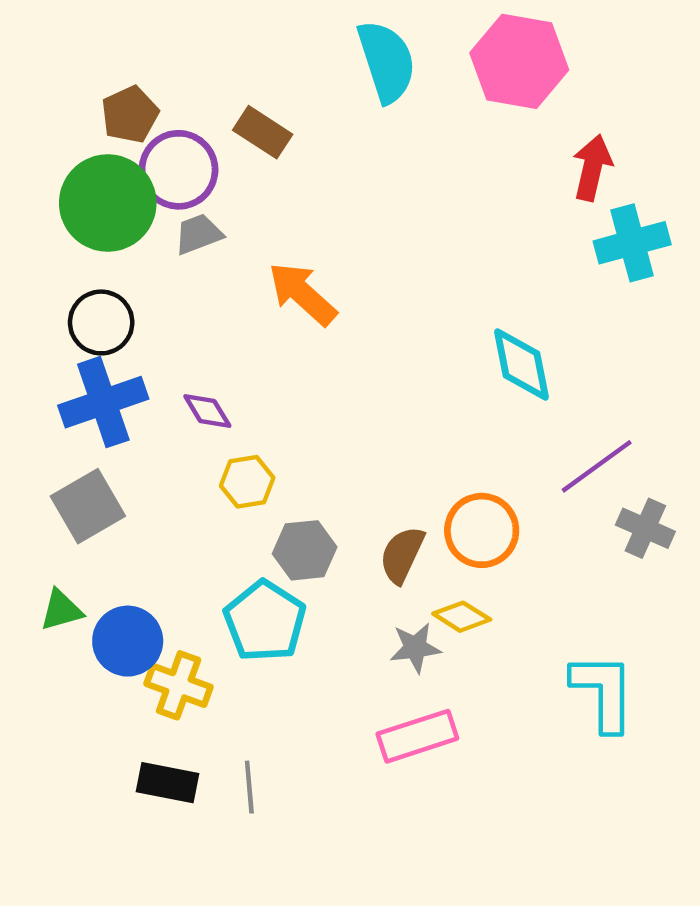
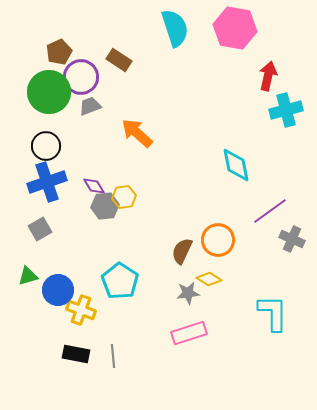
yellow hexagon: (247, 482) -> (124, 197), moved
gray square: (88, 506) -> (40, 229), size x0.7
gray hexagon: (305, 550) -> (105, 206), moved

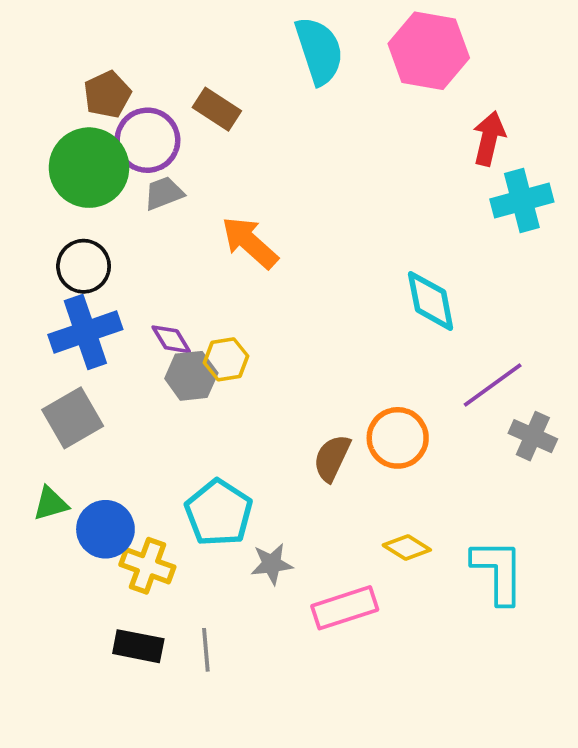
gray square: (40, 229) -> (73, 418), size x1.4
yellow diamond: (209, 279) -> (407, 548), moved
gray star: (188, 293) -> (272, 564), moved

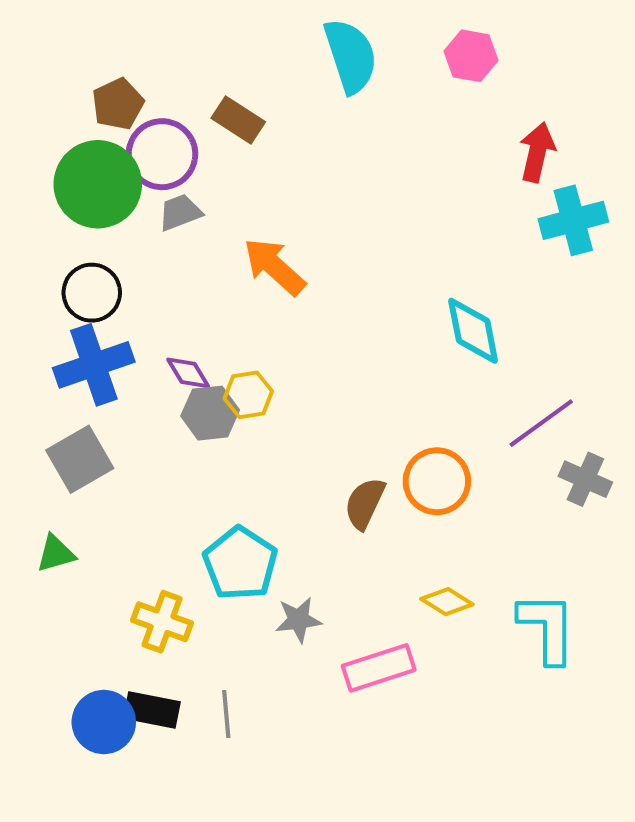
pink hexagon: (429, 51) -> (471, 56), size x0.6
blue circle: (105, 529) -> (104, 722), moved

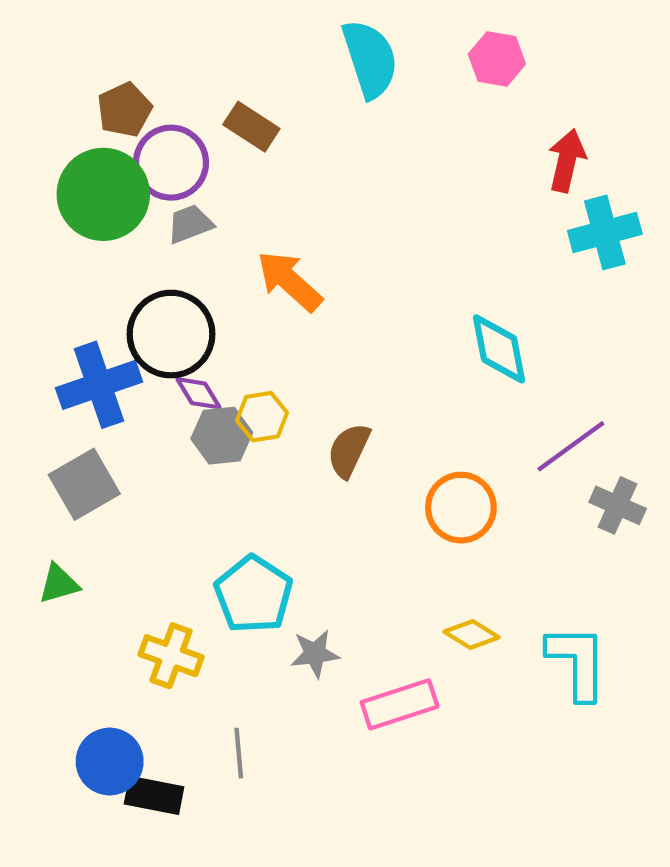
black circle: (92, 293) -> (171, 334), moved, size x1.4
brown semicircle: (365, 503) -> (349, 450), moved
black rectangle: (152, 710) -> (154, 795), moved

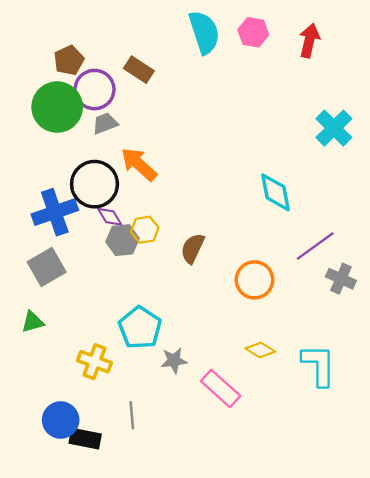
pink hexagon: (497, 59) -> (253, 32), moved
red arrow: (567, 161) -> (309, 40), moved
cyan cross: (605, 232) -> (334, 128), turned -30
orange arrow: (290, 281) -> (139, 164), moved
pink rectangle: (400, 704) -> (221, 388), turned 60

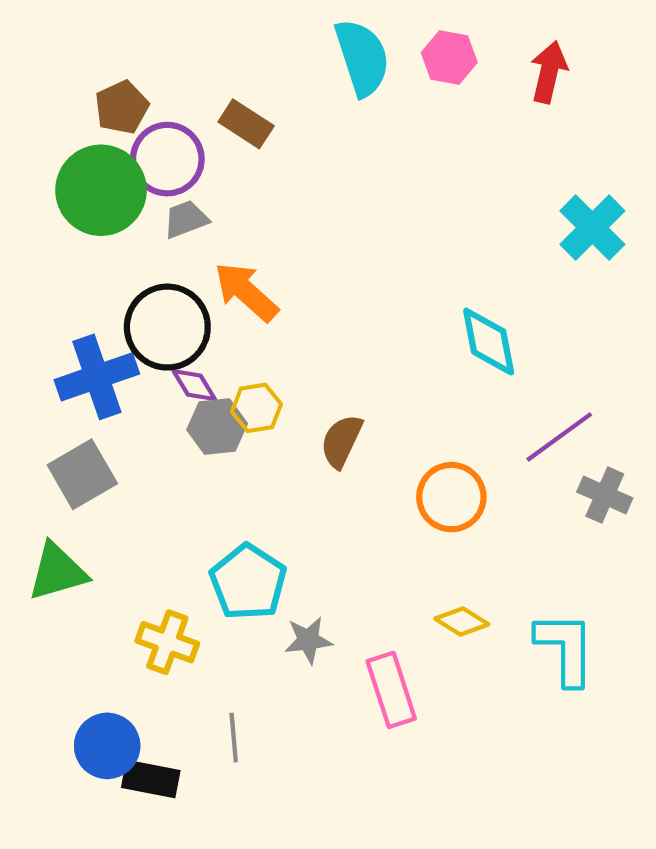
green triangle: (33, 322) -> (57, 572), size x1.5
pink rectangle: (221, 388) -> (391, 690), turned 30

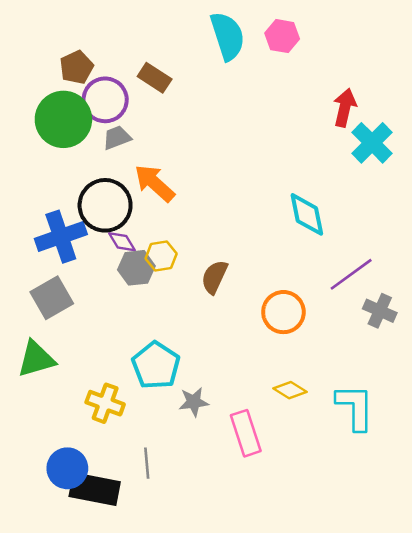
red arrow: (549, 72) -> (345, 108), moved
black rectangle: (151, 779) -> (95, 489), size x1.4

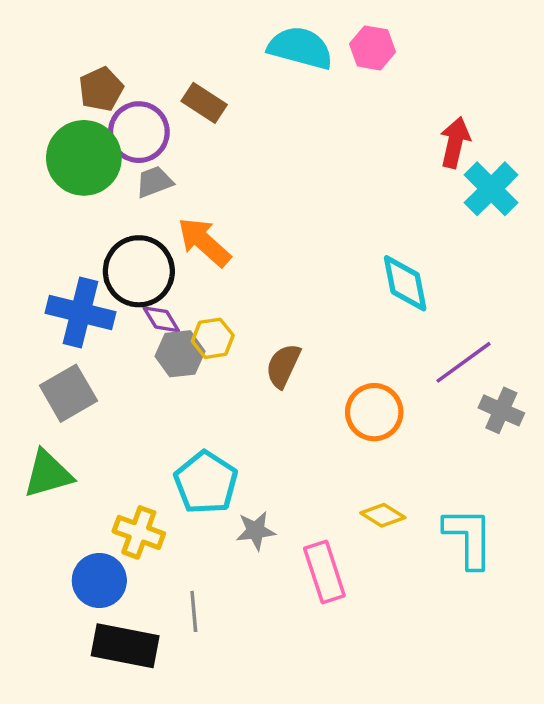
cyan semicircle: (227, 36) -> (300, 48), turned -57
blue cross: (61, 237) -> (80, 312), turned 33
blue circle: (67, 468) -> (99, 580), moved

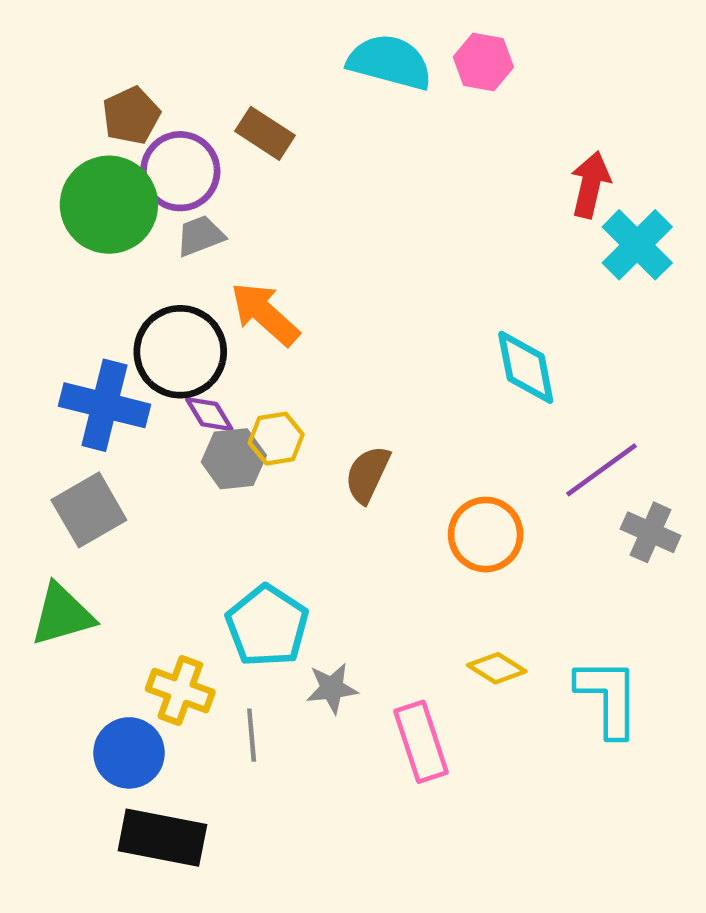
gray line: (194, 611) -> (252, 735), moved

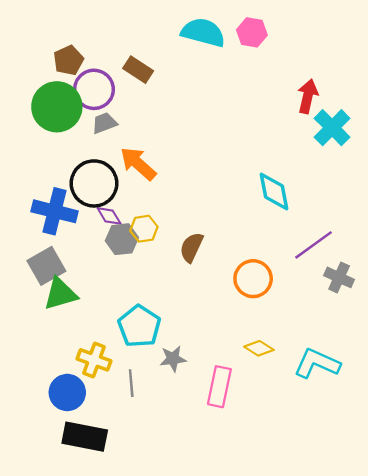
green triangle: (62, 615) -> (60, 294), moved
cyan L-shape: (608, 697) -> (317, 363), turned -66
pink rectangle: (421, 742) -> (219, 387), turned 30

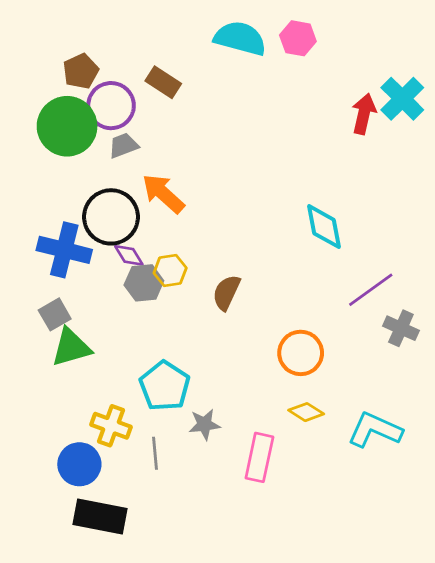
cyan cross: (332, 128) -> (402, 99), moved
gray square: (46, 266) -> (55, 314), size x0.7
orange circle: (253, 279) -> (301, 353), moved

